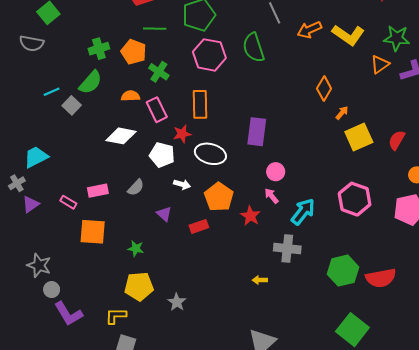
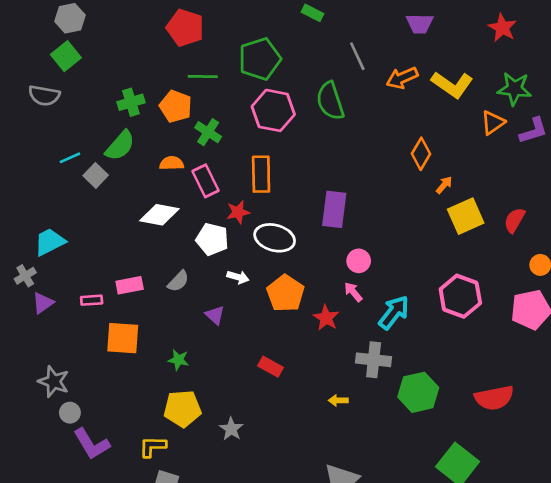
pink rectangle: (68, 202) -> (92, 300), turned -35
red rectangle: (199, 226) -> (271, 367), moved, turned 48
green hexagon: (343, 271) -> (418, 392), moved

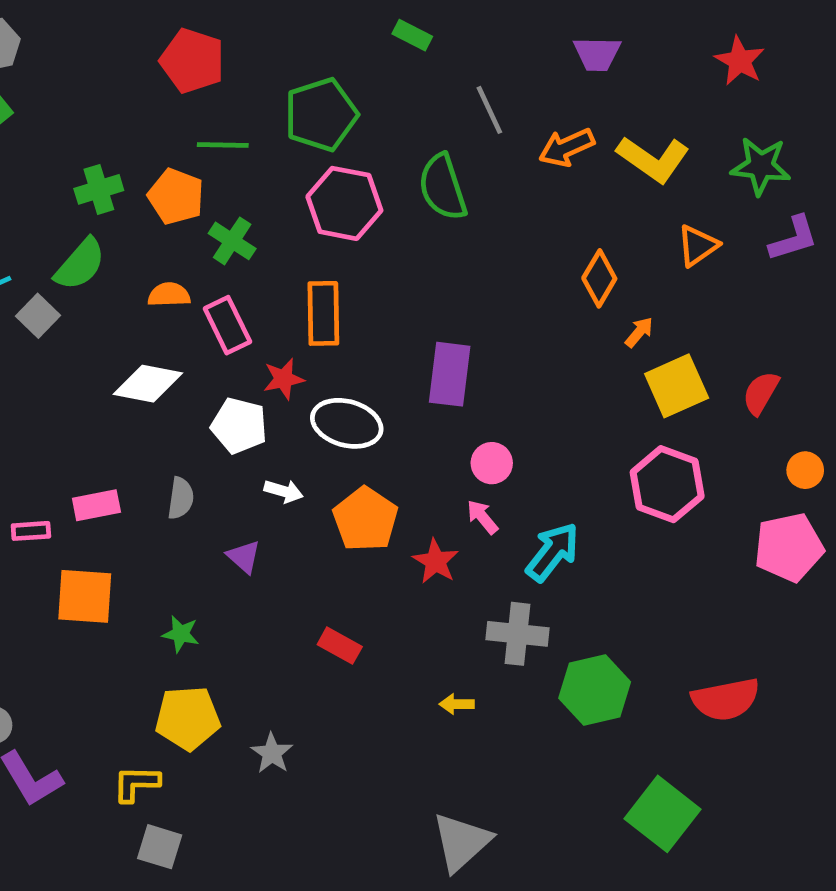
orange triangle: (493, 123) -> (698, 246), moved
gray semicircle: (178, 281) -> (181, 498), turned -35
pink hexagon: (460, 296) -> (667, 484), moved

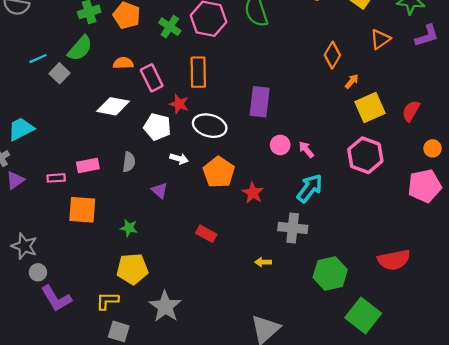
green cross: (232, 241) -> (170, 27), moved
red star: (284, 379) -> (179, 104), turned 30
pink arrow: (482, 517) -> (306, 150), moved
green hexagon: (595, 690) -> (330, 273), moved
gray star: (272, 753) -> (165, 306), moved, size x1.6

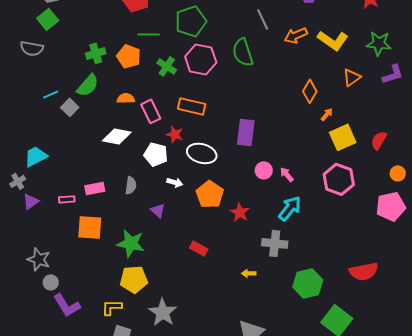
orange rectangle: (198, 72) -> (192, 106), turned -76
green star: (129, 228) -> (131, 243), size x1.8

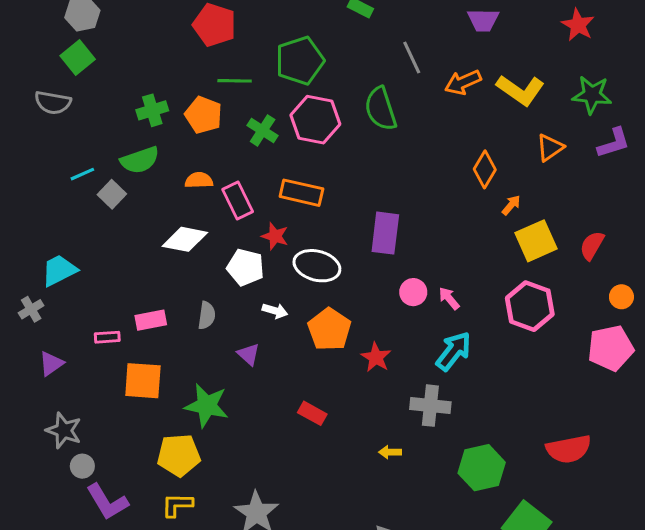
green semicircle: (88, 85) -> (140, 160), turned 30
purple triangle: (31, 201) -> (51, 364), moved
yellow pentagon: (134, 279) -> (179, 455), moved

